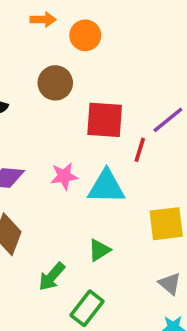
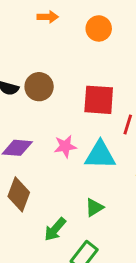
orange circle: (85, 35) -> (99, 28), moved
brown circle: (55, 83) -> (39, 87), moved

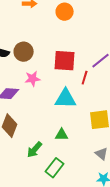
pink star: (65, 146) -> (33, 79), moved
green triangle: (94, 207) -> (62, 135), turned 32

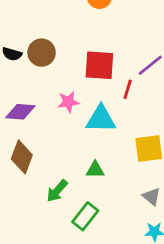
pink star: (33, 79) -> (68, 102), moved

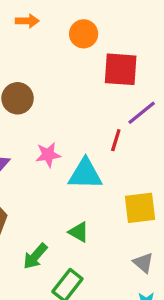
red square: (99, 65) -> (121, 69), moved
green triangle: (95, 170) -> (79, 232), turned 30

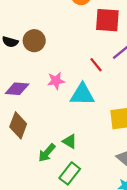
red line: (116, 140) -> (96, 65), moved, turned -56
green triangle: (79, 232) -> (70, 141), moved

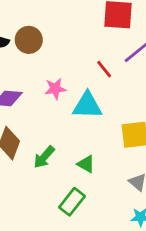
green triangle: (70, 141) -> (86, 164), moved
green arrow: (47, 153) -> (44, 157), moved

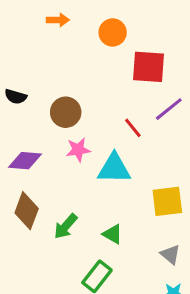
brown circle: (29, 40) -> (66, 112), moved

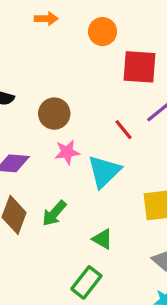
cyan triangle: (114, 168) -> (104, 171), turned -45
green arrow: (66, 226) -> (54, 213), moved

